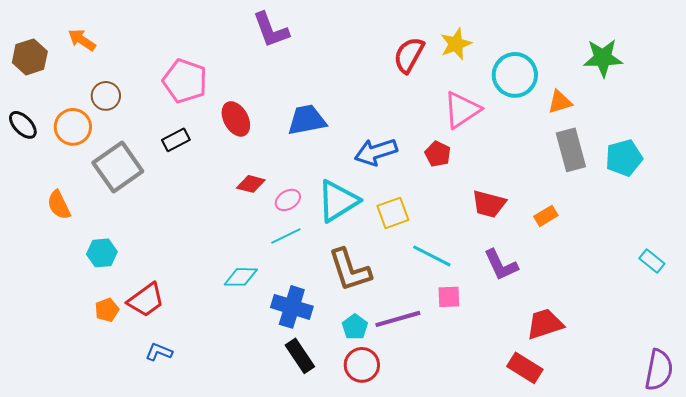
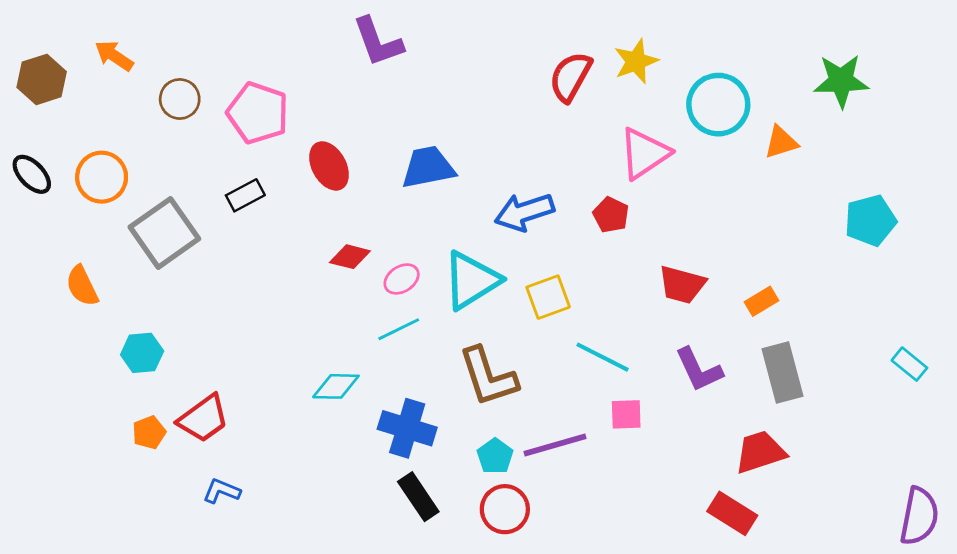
brown circle: (106, 96) -> (180, 99), moved
gray rectangle: (571, 150) -> (782, 372), moved

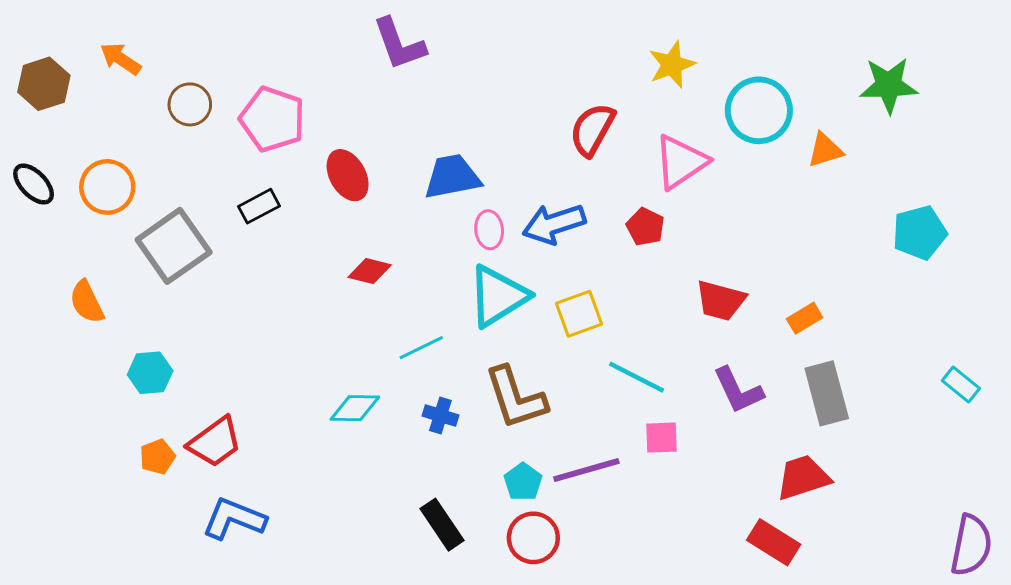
red semicircle: (570, 77) -> (592, 129), moved
pink ellipse: (402, 279) -> (489, 230), moved, turned -64
blue cross: (407, 428) -> (440, 415), moved, size x0.6
blue L-shape: (222, 491) -> (234, 519), size x1.6

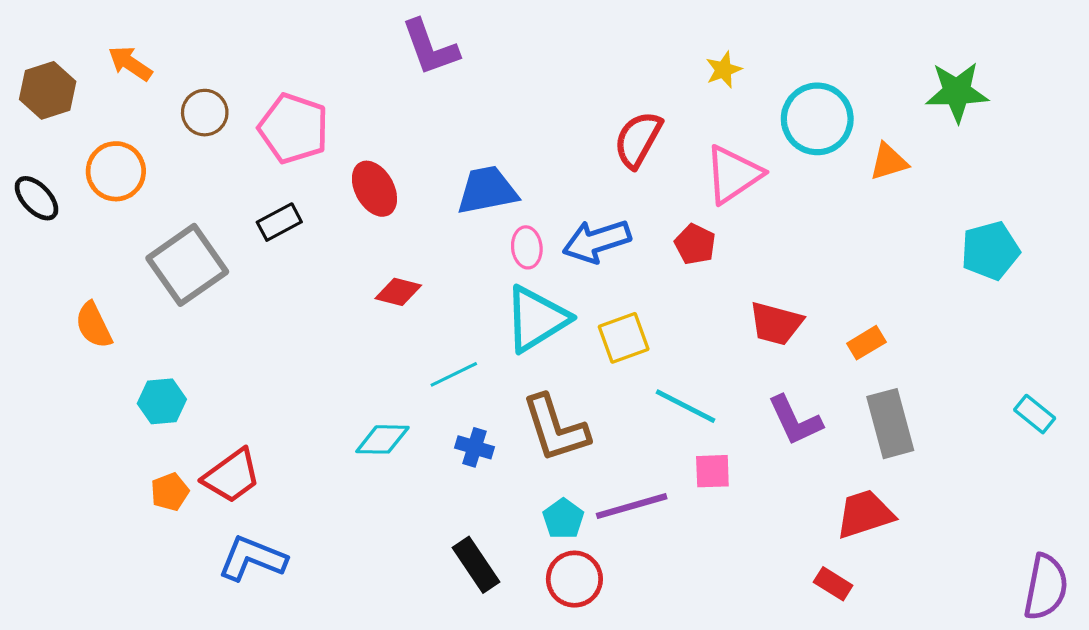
yellow star: (672, 65) -> (724, 70), size x0.7
orange circle: (107, 187) -> (116, 171), moved
red rectangle: (774, 542) -> (833, 584), size x0.7

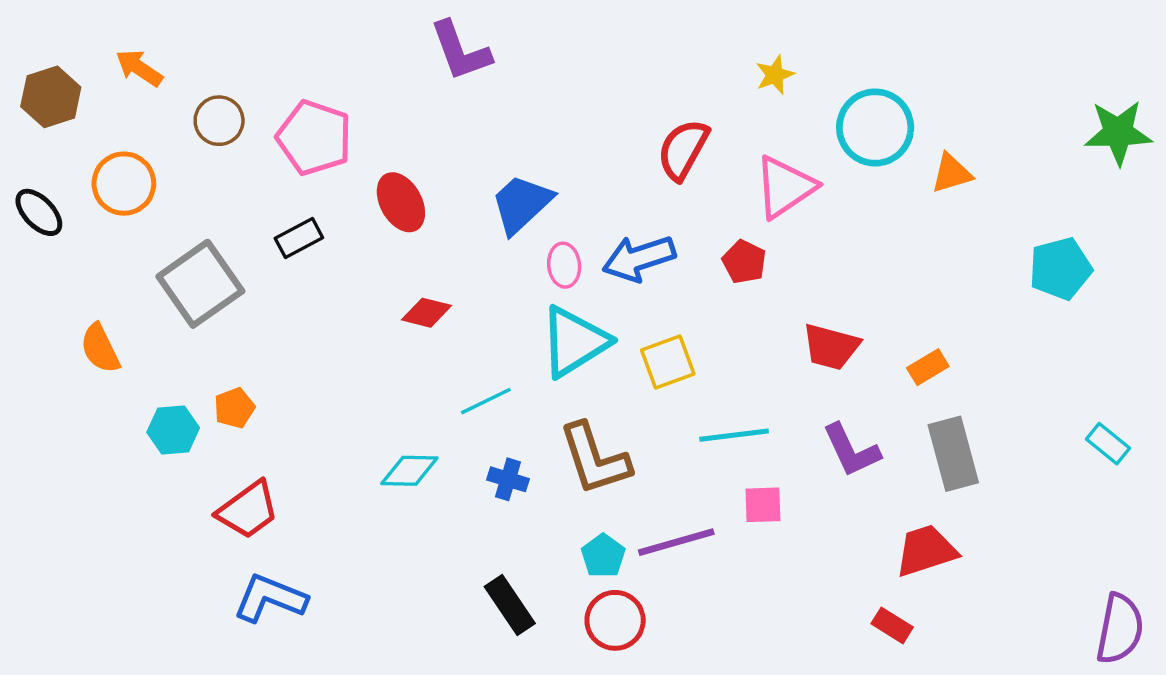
green star: (957, 92) -> (1118, 133), moved
blue trapezoid: (487, 190) -> (522, 204), turned -32
cyan line: (686, 406) -> (734, 435), turned -34
orange pentagon: (170, 492) -> (234, 408), moved

